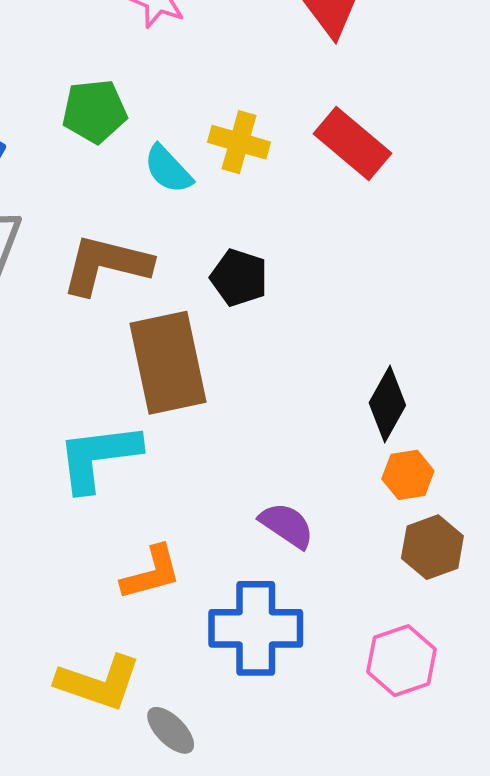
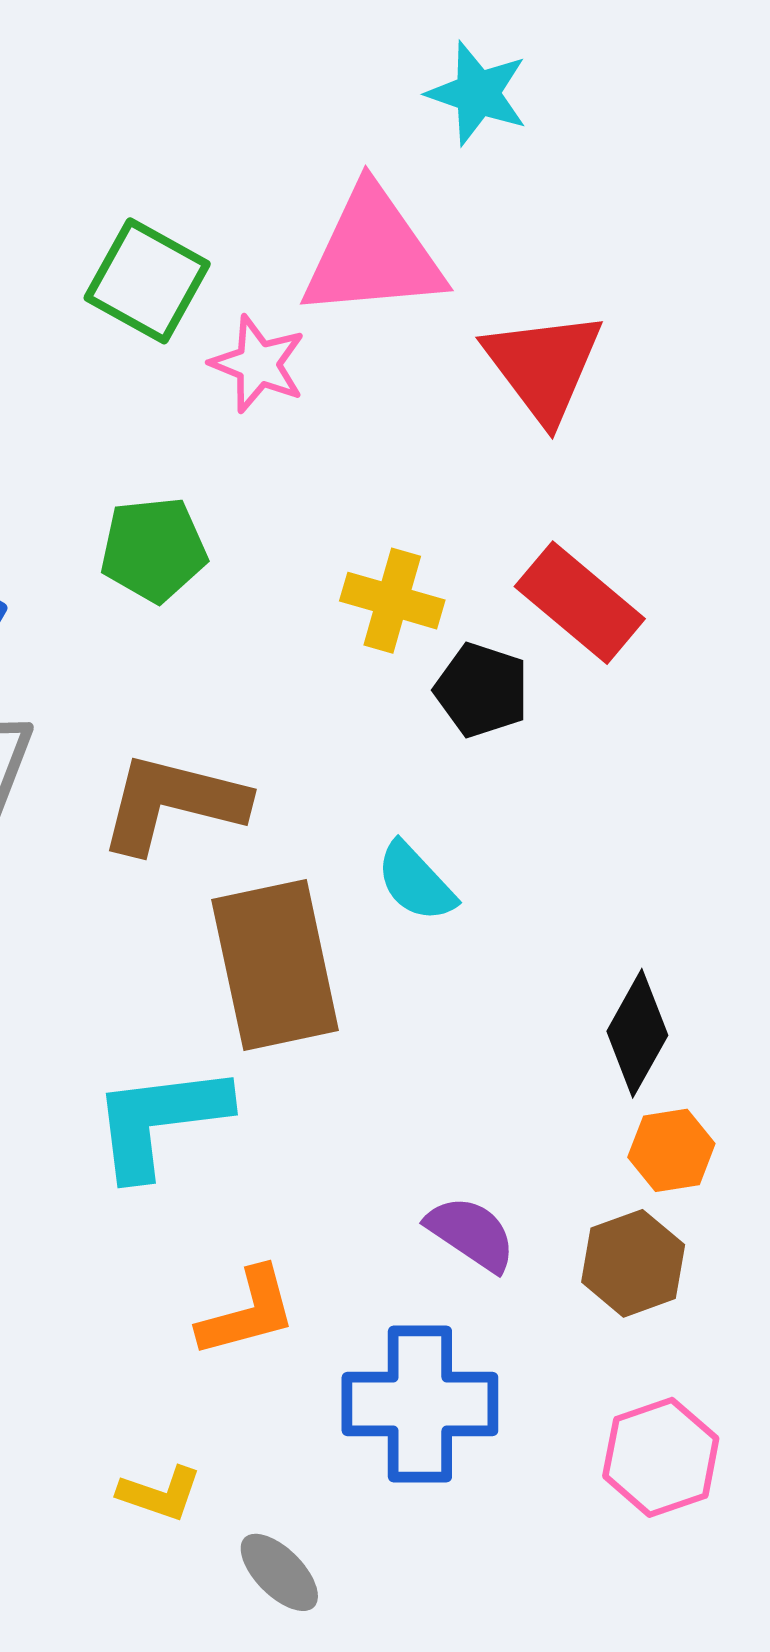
cyan semicircle: (168, 169) -> (416, 882), moved
black pentagon: (239, 278) -> (482, 690), moved
brown hexagon: (432, 547) -> (633, 1263), moved
yellow L-shape: (98, 683) -> (160, 1494), size x0.6

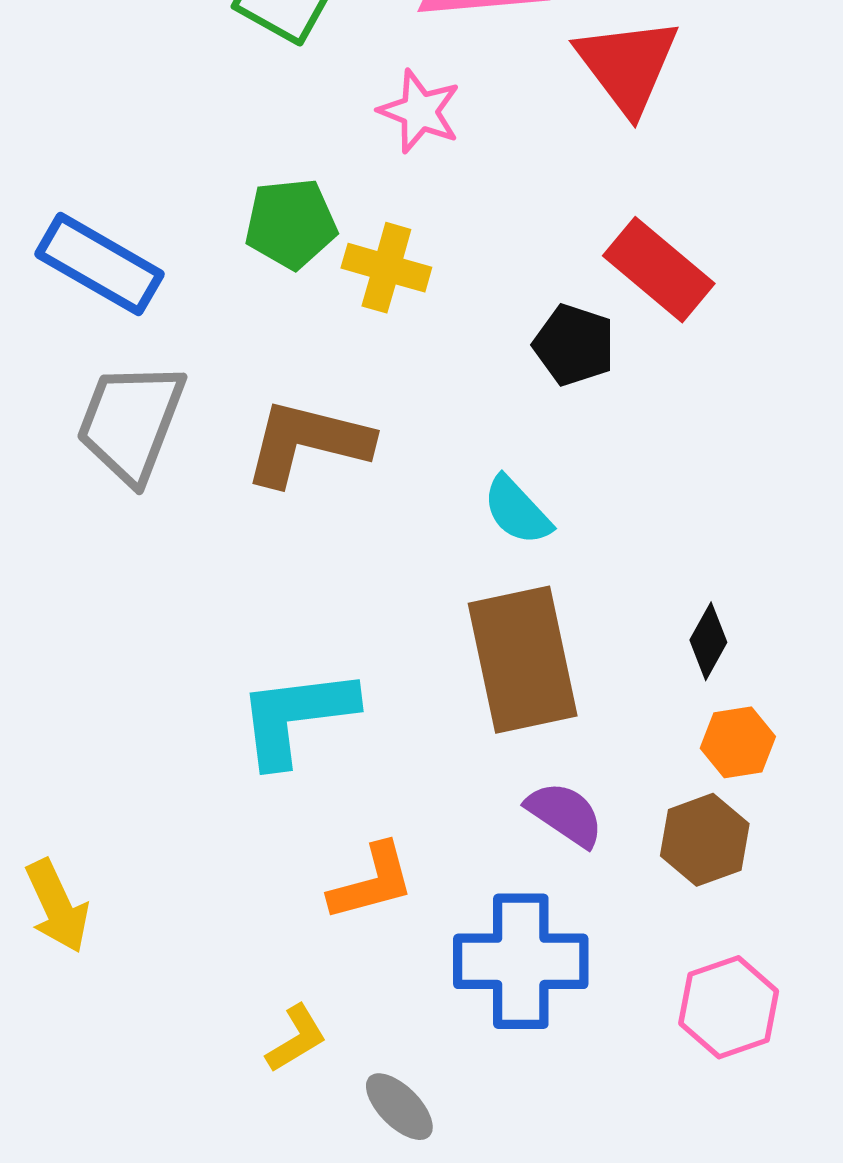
pink star: (258, 364) -> (420, 111), moved
yellow cross: (392, 601) -> (386, 268), moved
brown rectangle: (275, 965) -> (523, 660), moved
black diamond: (637, 1033) -> (708, 641), size x0.7
yellow L-shape: (160, 1494) -> (296, 1039), turned -50

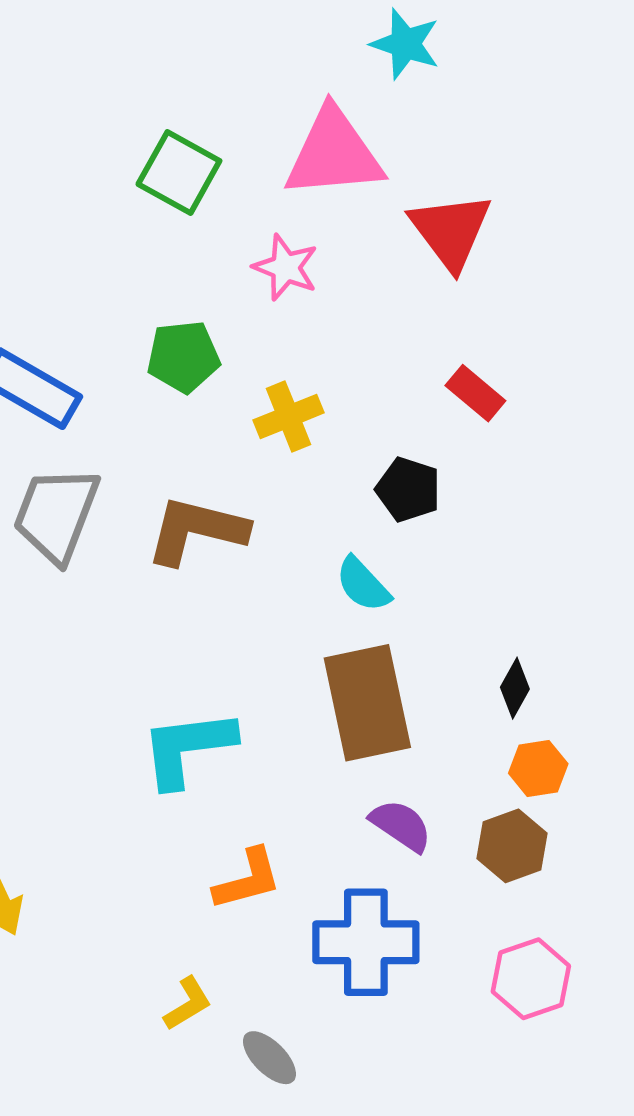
yellow cross: (386, 268) -> (288, 416), moved, turned -38
red rectangle: (659, 270) -> (475, 393), size x0.7
black pentagon: (574, 345) -> (408, 489), moved

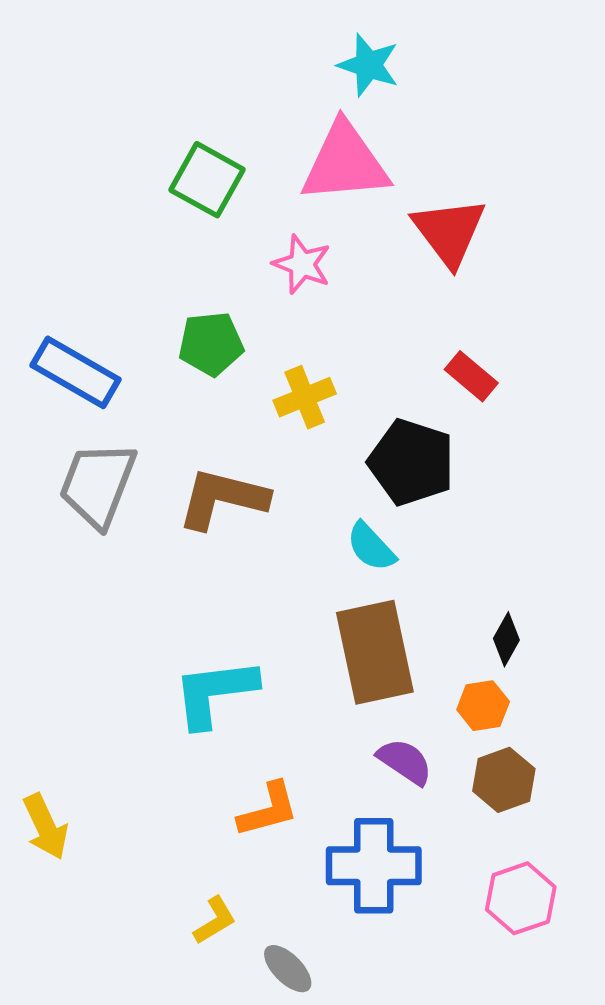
cyan star: (405, 44) -> (368, 65), moved
black pentagon: (408, 489) -> (411, 462), size x1.5
orange hexagon: (538, 768) -> (483, 706), moved

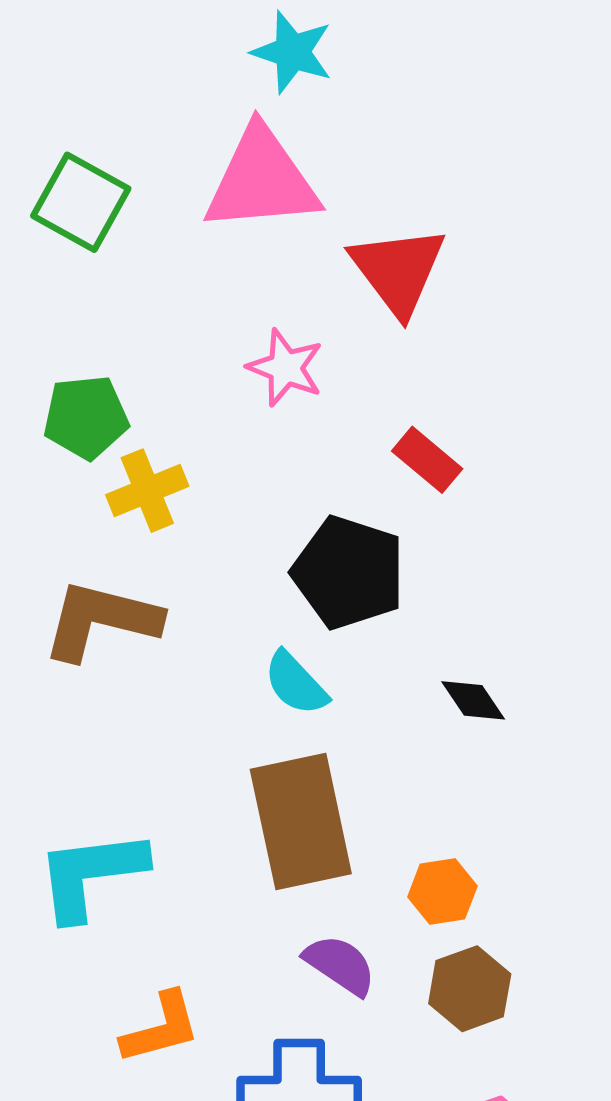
pink star: (302, 264) -> (285, 368), moved
yellow cross: (305, 397) -> (147, 491), moved
black diamond: (506, 639) -> (473, 700), moved, turned -63

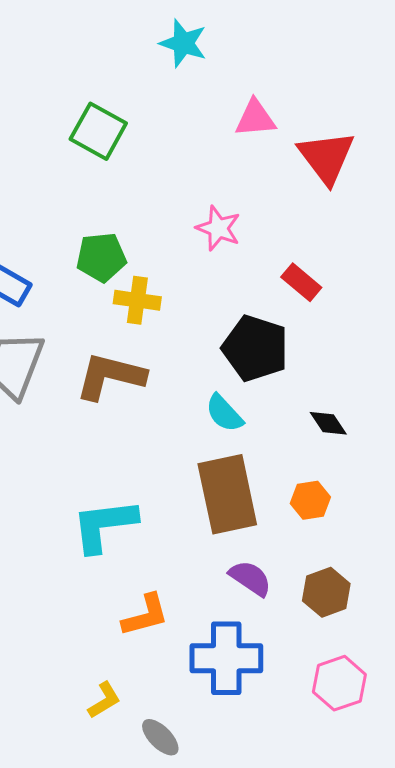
cyan star: (292, 52) -> (183, 43), moved
pink triangle: (262, 180) -> (255, 118), moved, size x0.6
red triangle: (398, 270) -> (326, 157), moved
yellow cross: (147, 491) -> (137, 300), turned 30
orange hexagon: (442, 891) -> (310, 500), moved

